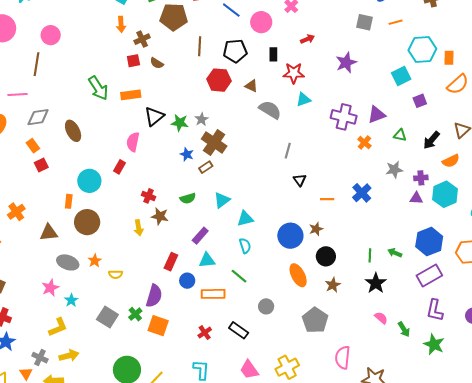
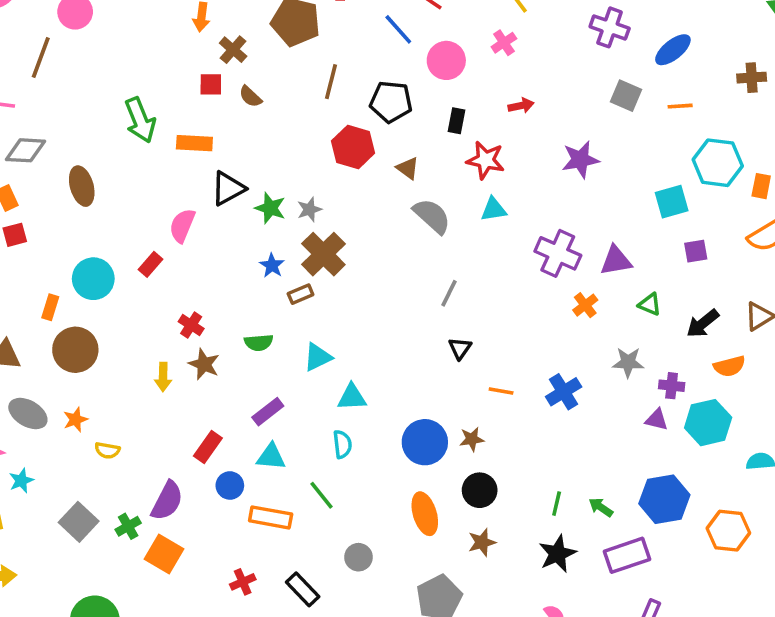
brown cross: (142, 39) -> (233, 50), turned -35
purple rectangle: (429, 276) -> (627, 555), moved

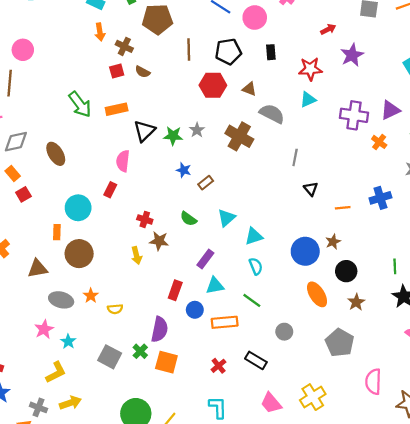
red arrow: (521, 106) -> (328, 29), moved
red star: (486, 160) -> (310, 69), moved
brown cross: (323, 254) -> (239, 136), moved
green semicircle: (259, 343) -> (188, 219), turned 56
blue cross: (564, 392) -> (380, 198), turned 30

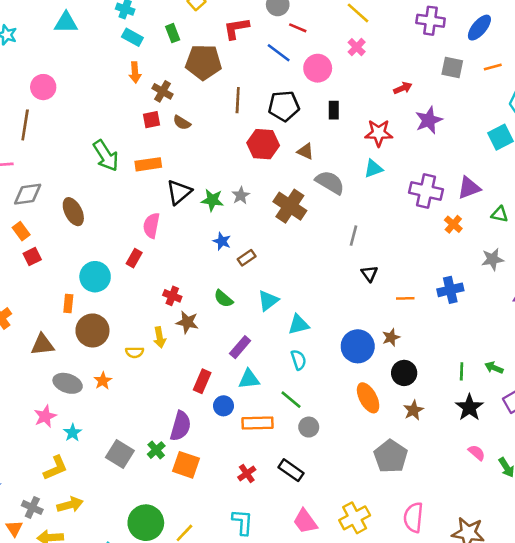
yellow semicircle: (115, 309) -> (135, 352), moved
gray circle: (284, 332) -> (309, 427), moved
pink semicircle: (373, 382) -> (413, 517), moved

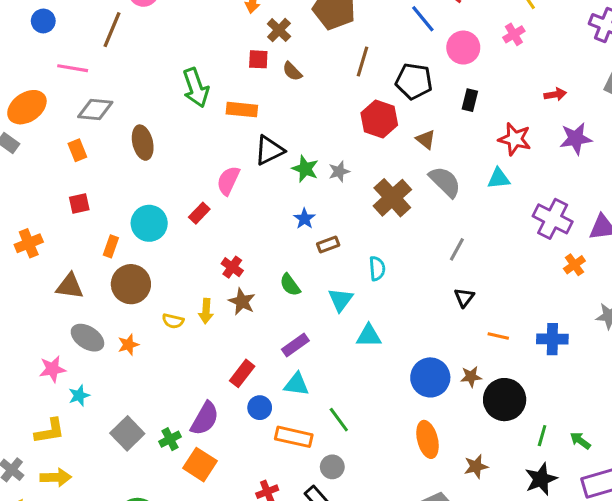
red square: (32, 256) -> (79, 204), moved
cyan triangle: (268, 301) -> (341, 300), turned -30
cyan semicircle: (299, 360) -> (377, 268), moved
black circle: (404, 373) -> (505, 400), moved, size x1.4
gray circle: (309, 427) -> (332, 467), moved

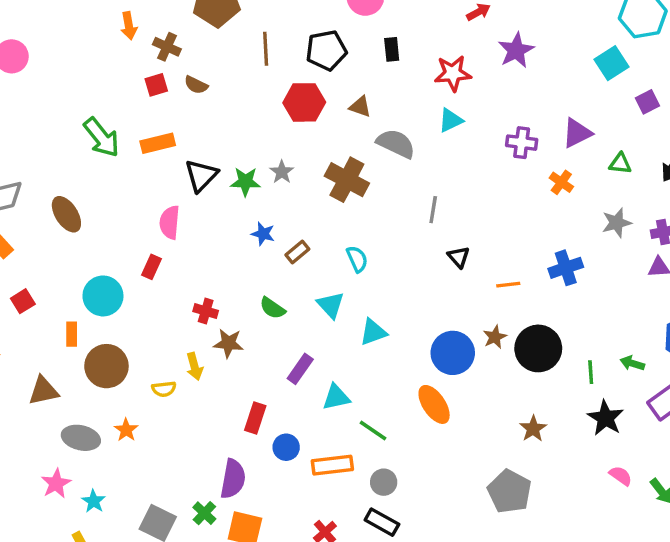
purple cross: (553, 219) -> (522, 143), size x0.7
cyan triangle: (296, 384) -> (336, 397), moved
orange ellipse: (428, 439) -> (434, 404), moved

